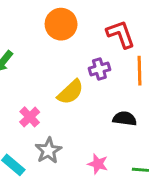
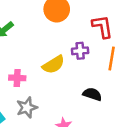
pink cross: (30, 117) -> (17, 78), turned 35

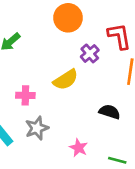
purple cross: (80, 51) -> (90, 53), moved, turned -35

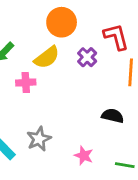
yellow semicircle: (66, 80) -> (47, 57), moved
pink cross: (25, 95) -> (26, 82), moved

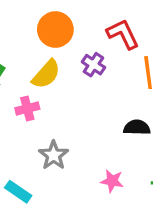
gray star: (39, 139) -> (54, 155), moved

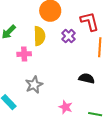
yellow semicircle: (46, 74) -> (39, 36), turned -54

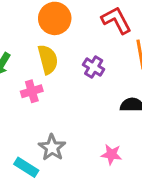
purple cross: (69, 36) -> (94, 67), moved
gray star: (34, 85) -> (52, 148), moved

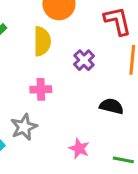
pink cross: (32, 91) -> (41, 89), moved

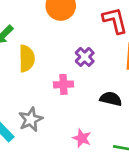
yellow semicircle: (42, 41) -> (27, 58), moved
pink cross: (41, 89) -> (63, 84), moved

